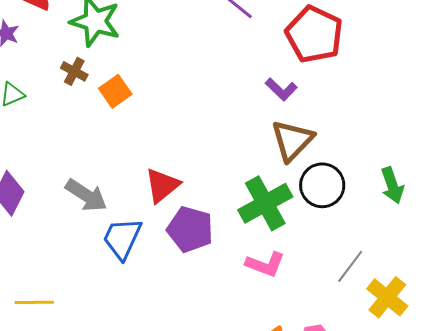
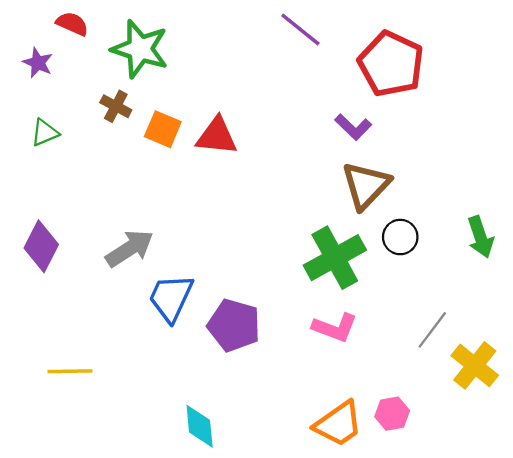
orange square: (115, 91) -> (163, 129), turned -32
red triangle: (162, 185) -> (217, 136), moved, turned 45
black circle: (322, 185) -> (400, 237), size x0.7
gray arrow: (86, 195) -> (130, 248), turned -66
purple pentagon: (190, 229) -> (234, 325), moved

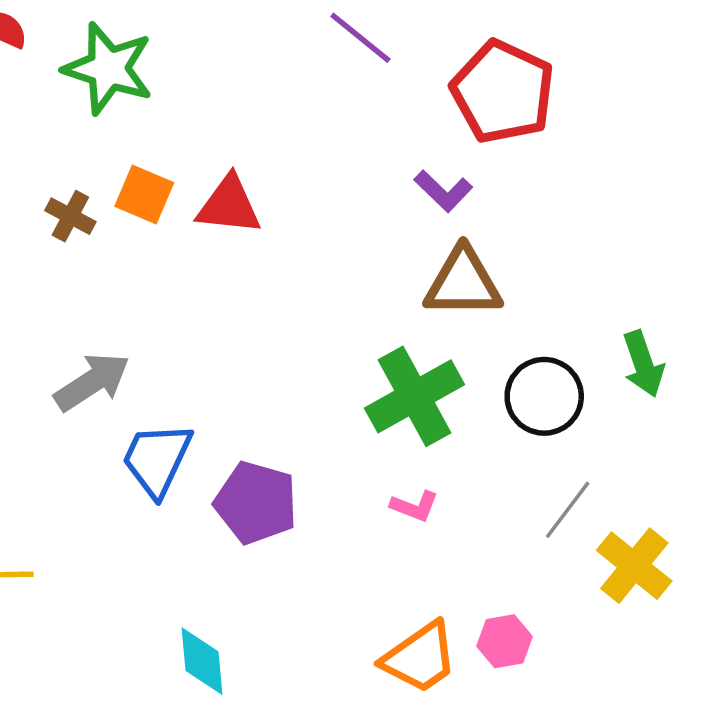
brown cross: (116, 106) -> (70, 216), moved
brown triangle: (366, 185) -> (463, 283), turned 46
black circle: (400, 237) -> (544, 396), moved, size x1.4
pink L-shape: (335, 328) -> (414, 506), size x0.7

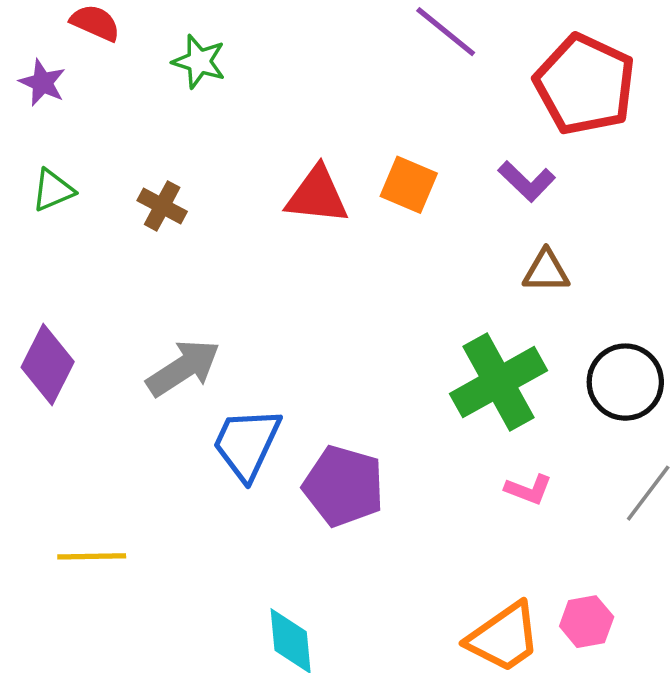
green star: (108, 68) -> (199, 62), size x0.6
orange square: (144, 195) -> (409, 185), moved
brown triangle: (463, 283) -> (546, 271), size x0.6
pink L-shape: (414, 506) -> (528, 490), moved

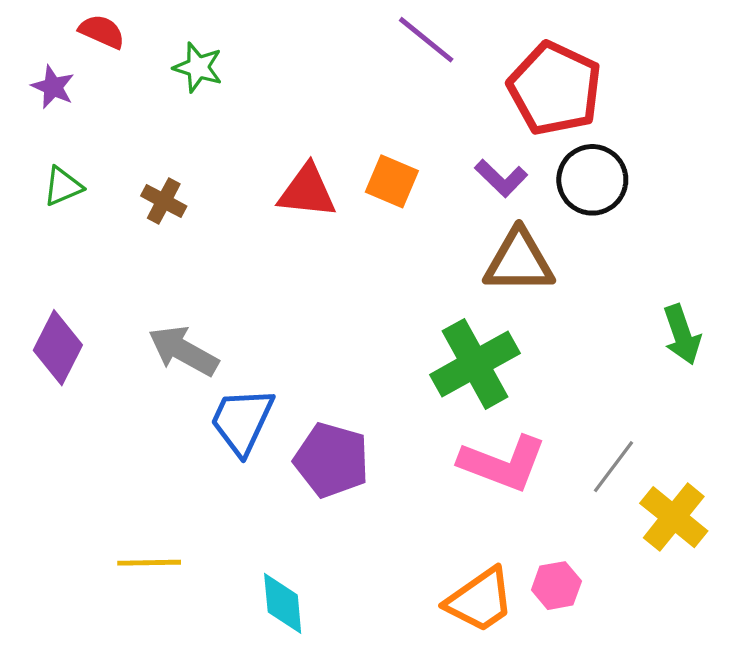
brown triangle: (546, 271) -> (519, 261), size x1.6
gray arrow: (183, 368) -> (183, 351), turned -118
black circle: (625, 382) -> (592, 180), moved
pink L-shape: (528, 490) -> (503, 463), size x2.0
yellow line: (92, 556) -> (149, 563), moved

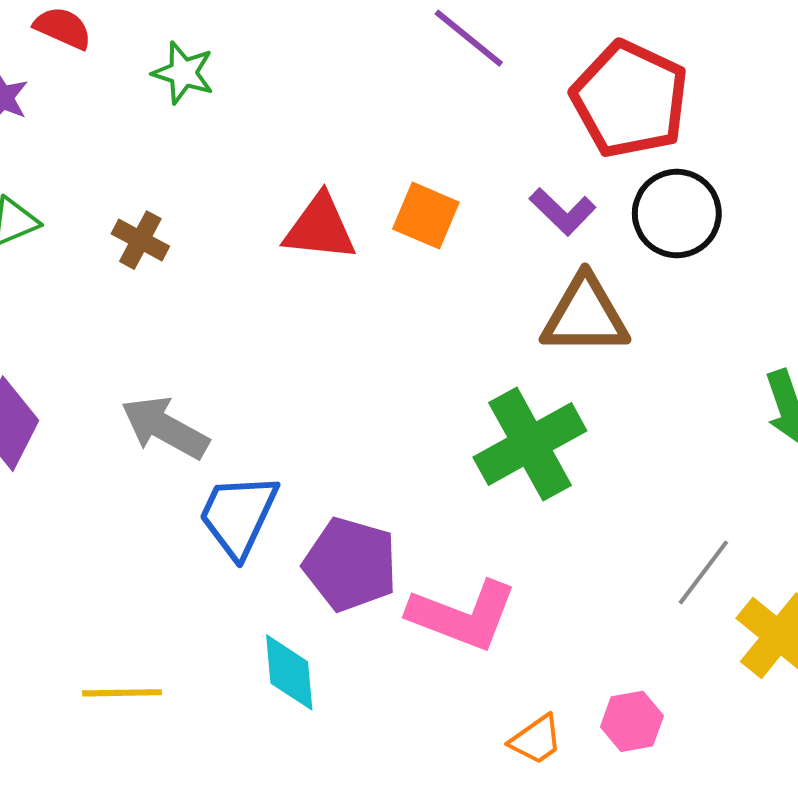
pink L-shape: (503, 463) -> (463, 615), moved
orange trapezoid: (480, 600) -> (536, 740), size x0.6
cyan diamond: (283, 603) -> (289, 672), moved

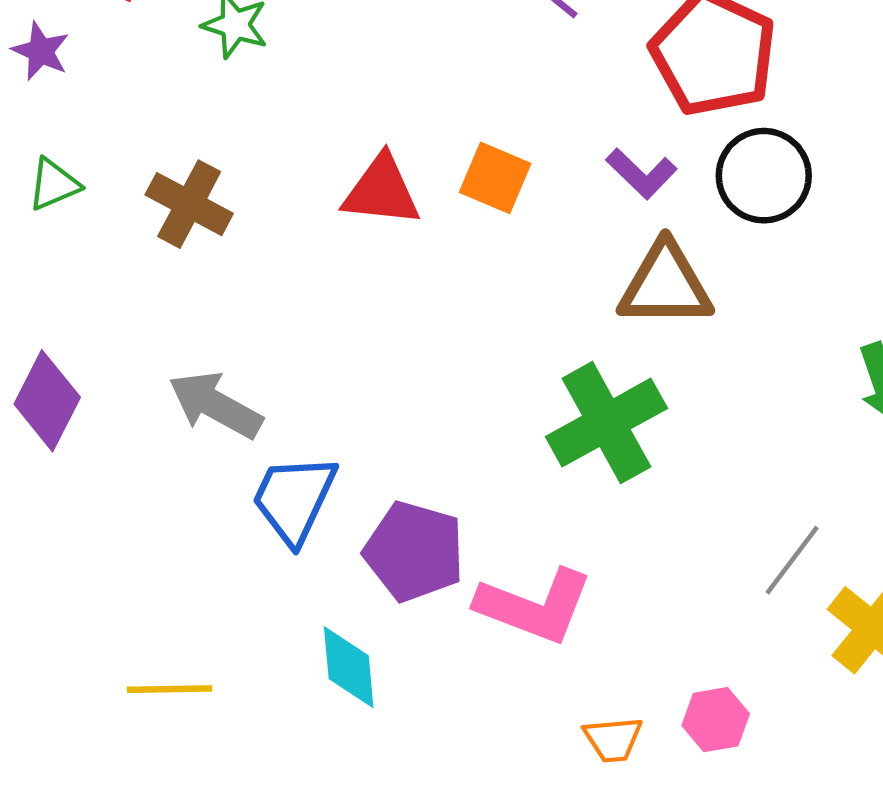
brown cross: (140, 240) -> (189, 204), size x1.4
orange trapezoid: (536, 740) -> (613, 739), turned 30

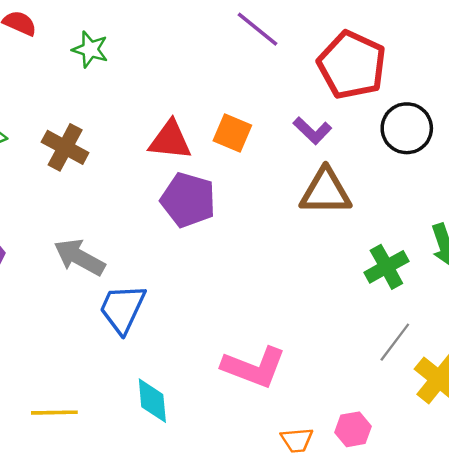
black circle: (764, 176) -> (407, 128), moved
green cross: (606, 423) -> (386, 267), moved, size x0.7
purple pentagon: (414, 551) -> (188, 200), moved

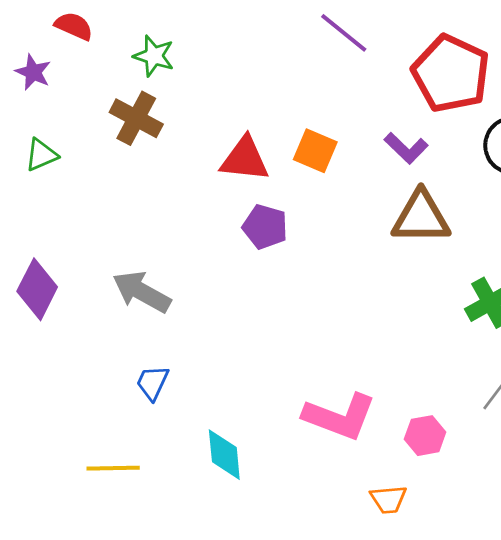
brown cross: (65, 147) -> (136, 118), moved
purple pentagon: (188, 200) -> (265, 227), size x0.7
blue trapezoid: (122, 309) -> (152, 383), moved, size x0.6
pink hexagon: (353, 429) -> (425, 436), moved

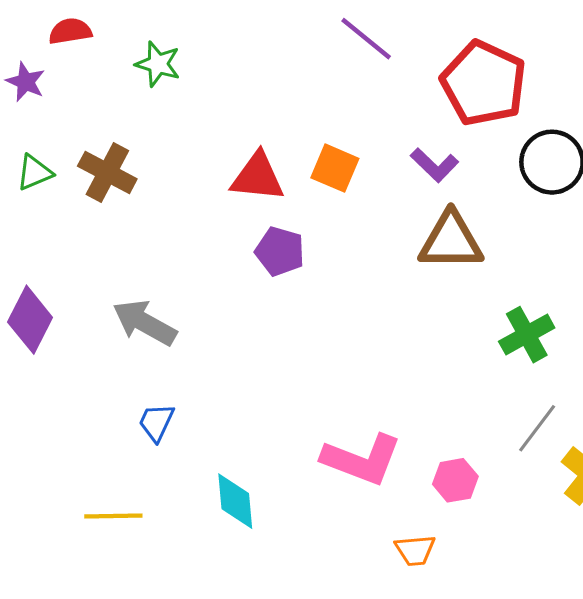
red semicircle: (74, 26) -> (70, 31), turned -33
brown cross: (136, 118) -> (107, 172), moved

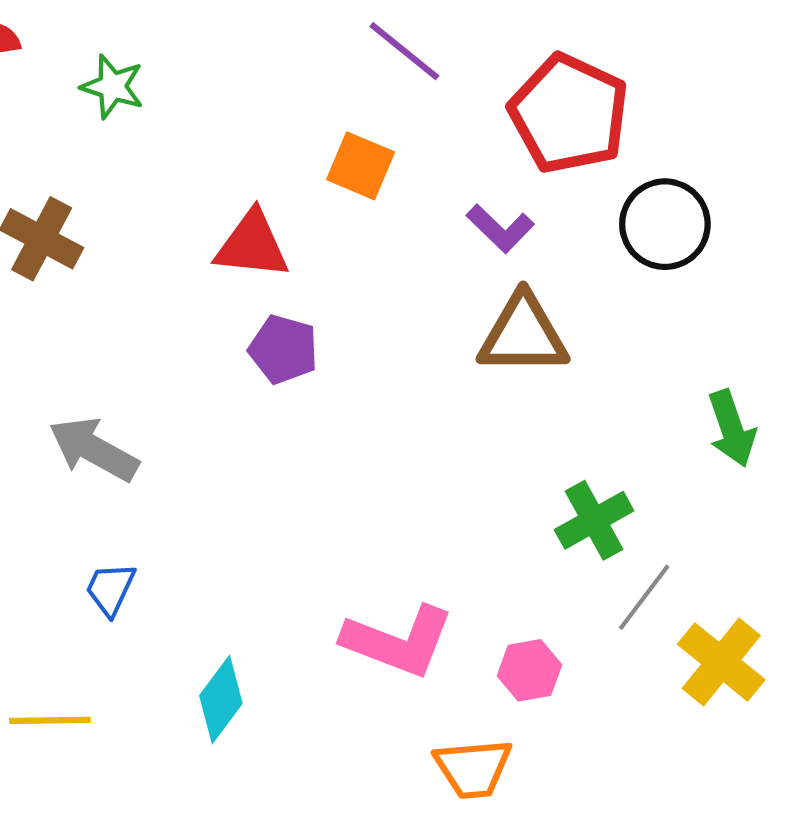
orange square: (335, 168) -> (361, 166), moved
green cross: (527, 335) -> (594, 520), moved
cyan diamond: (235, 501) -> (221, 700), turned 42
orange trapezoid: (415, 550) -> (473, 768), size x1.4

